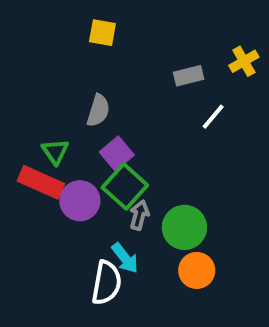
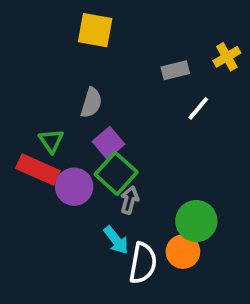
yellow square: (102, 33) -> (95, 30), size x1.4
green circle: (184, 227) -> (196, 221), moved
white semicircle: (107, 283) -> (143, 263), moved

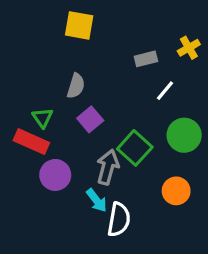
green square: (116, 173) -> (135, 148), moved
purple circle: (74, 187) -> (55, 175), moved
gray arrow: (129, 200) -> (108, 167), size x1.5
green circle: (196, 221) -> (184, 135), moved
orange circle: (183, 252) -> (176, 191), moved

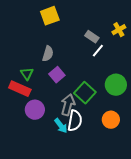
yellow square: (79, 25) -> (50, 16), turned -30
gray rectangle: (146, 59) -> (92, 37), turned 48
white line: (165, 91) -> (98, 51), moved
white semicircle: (119, 220) -> (75, 121), moved

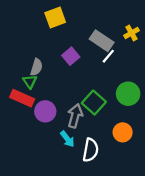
gray rectangle: (92, 37) -> (102, 41), size x1.5
gray semicircle: (48, 54) -> (36, 67), moved
purple square: (57, 75) -> (71, 56), moved
purple circle: (35, 110) -> (45, 111), moved
white semicircle: (75, 121) -> (91, 150), moved

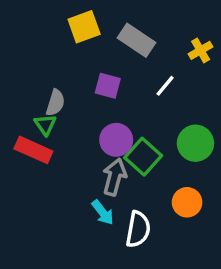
gray rectangle: (102, 41) -> (136, 40), moved
purple square: (71, 56) -> (108, 86), turned -35
purple circle: (45, 111) -> (116, 140), moved

